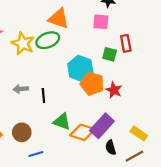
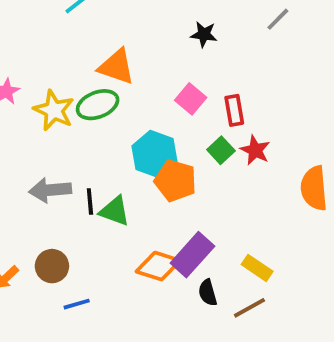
pink square: (101, 22) -> (191, 99), moved, turned 35
green square: (110, 54) -> (221, 150), moved, turned 32
gray arrow: (21, 89) -> (50, 190), size x1.5
red star: (114, 90) -> (255, 150), moved
green triangle: (62, 121) -> (115, 211), moved

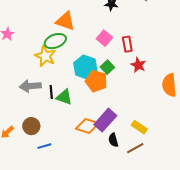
yellow star: (54, 110) -> (45, 56), moved
green square: (221, 150) -> (107, 67), moved

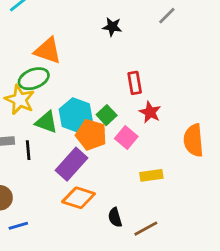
pink square: (104, 38) -> (126, 138), moved
green triangle: (64, 97) -> (46, 122), moved
purple rectangle: (105, 120) -> (72, 164), moved
yellow rectangle: (139, 127) -> (151, 175), moved, turned -42

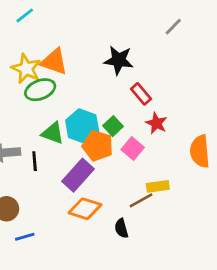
black star: (112, 27) -> (119, 60), moved, size x1.5
red rectangle: (135, 83) -> (141, 94), turned -30
yellow star: (20, 100) -> (26, 69), moved
brown line: (146, 229) -> (141, 200), moved

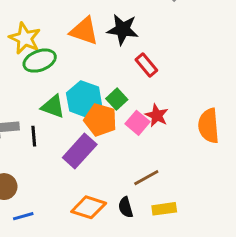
orange triangle: (54, 62) -> (84, 31), moved
red star: (156, 123) -> (157, 115), moved
yellow rectangle: (158, 186) -> (164, 209), moved
orange diamond: (85, 209) -> (89, 207), moved

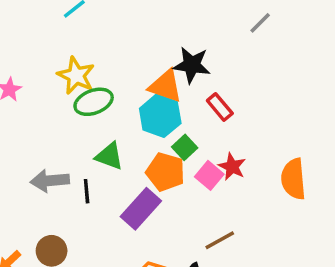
orange triangle: (84, 31) -> (165, 86), moved
cyan hexagon: (84, 99) -> (160, 116), moved

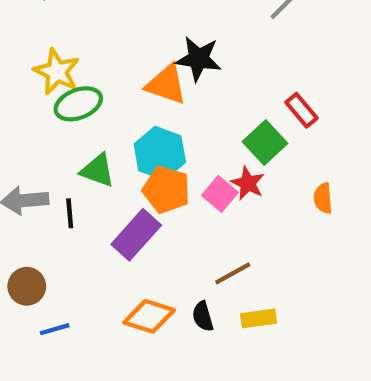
red rectangle: (220, 107) -> (301, 110), moved
cyan hexagon: (160, 116) -> (160, 153), moved
green square: (185, 147) -> (265, 142), moved, size x1.4
orange semicircle: (293, 179) -> (323, 198), size x0.6

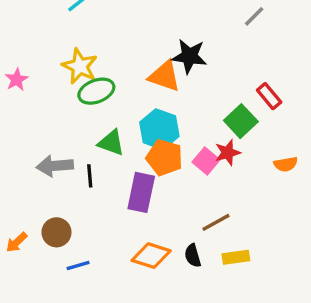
red star: (248, 183) -> (228, 153), turned 30
orange semicircle: (323, 198) -> (286, 164), turned -95
purple rectangle: (136, 235) -> (141, 192), turned -30

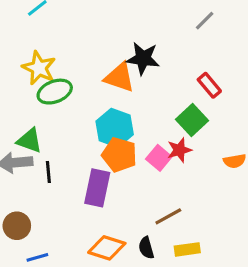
red rectangle: (269, 96) -> (209, 85), moved
green triangle: (111, 143) -> (29, 141), moved

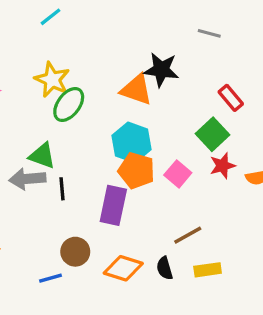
gray line: (205, 21) -> (209, 33), moved, turned 60
green ellipse: (55, 92) -> (69, 104), turned -32
red star: (179, 150) -> (222, 166), moved
brown circle: (17, 226) -> (75, 252), moved

